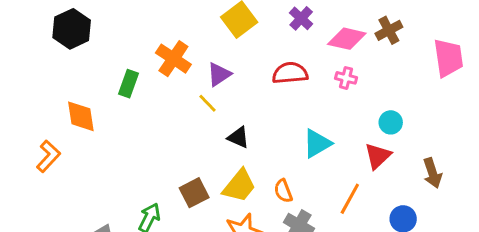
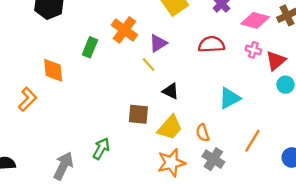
red triangle: (378, 156) -> (276, 61), moved
brown square: (194, 193) -> (138, 114), moved, turned 30

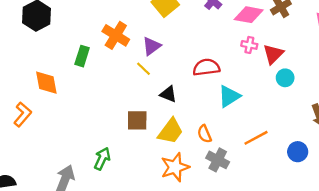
red semicircle: (211, 44) -> (206, 67), moved
orange line: (252, 141) -> (256, 138), turned 35

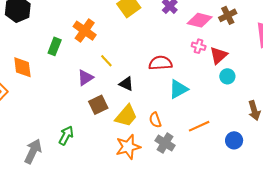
purple triangle: (151, 46) -> (85, 78), moved
brown square: (137, 120) -> (98, 105), turned -30

